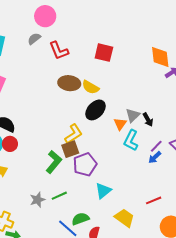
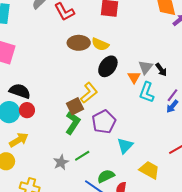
brown square: (70, 149) -> (75, 106), moved

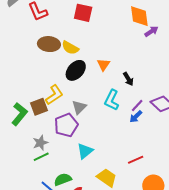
gray triangle: (146, 67) -> (79, 107), moved
orange triangle: (134, 77) -> (103, 65), moved
green L-shape: (73, 123) -> (19, 114), moved
gray star: (61, 162) -> (40, 143), moved

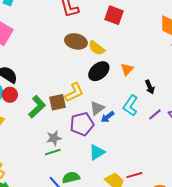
blue arrow: (136, 117) -> (108, 117), moved
red line: (136, 160) -> (134, 175), moved

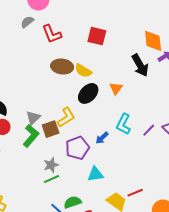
black arrow: (150, 87) -> (140, 65), moved, size x1.6
gray triangle: (97, 108) -> (33, 118), moved
cyan triangle: (97, 152) -> (95, 174), turned 30

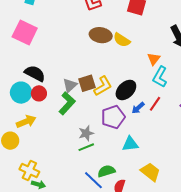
black ellipse: (88, 93) -> (126, 90), moved
cyan L-shape: (123, 124) -> (160, 77), moved
brown square: (51, 129) -> (87, 83), moved
red line: (135, 193) -> (155, 104), moved, turned -35

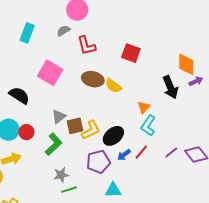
pink square: (25, 33) -> (50, 73), moved
black semicircle: (35, 73) -> (19, 95), moved
gray triangle: (70, 85) -> (59, 117), moved
gray star: (86, 133) -> (61, 175), moved

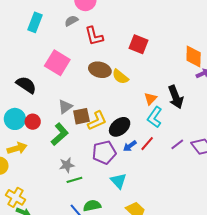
black arrow: (170, 87) -> (176, 97), moved
cyan triangle: (113, 190) -> (118, 181), turned 48

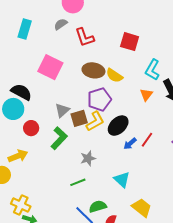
cyan L-shape: (155, 117) -> (152, 70), moved
cyan circle: (15, 119) -> (13, 109), moved
purple pentagon: (104, 153) -> (99, 99), moved
gray star: (67, 165) -> (88, 158), moved

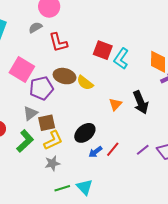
cyan L-shape: (152, 70) -> (121, 59), moved
purple pentagon: (99, 99) -> (41, 88), moved
yellow L-shape: (95, 121) -> (53, 140), moved
green line: (78, 182) -> (62, 188), moved

